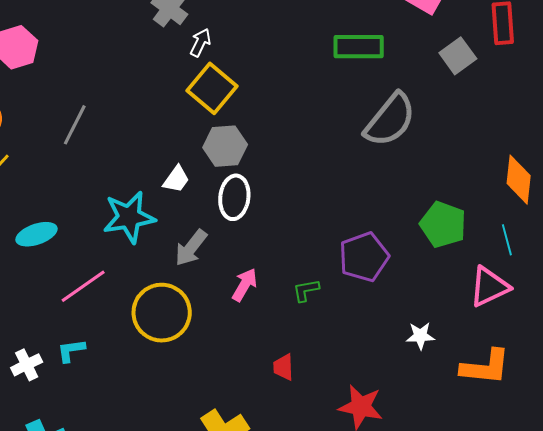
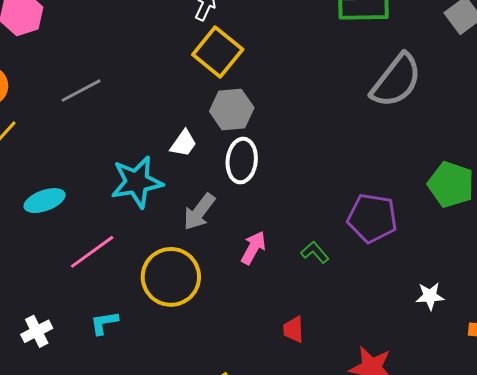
gray line: (75, 125) -> (81, 91), turned 36
purple pentagon: (364, 257) -> (372, 218), turned 30
green L-shape: (306, 290) -> (315, 252), turned 60
cyan L-shape: (71, 351) -> (104, 323), moved

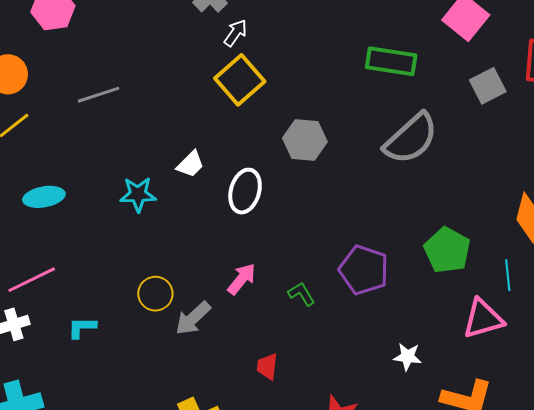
gray hexagon: (232, 109) -> (305, 140), moved
cyan star: (137, 182) -> (138, 194), size x0.7
gray arrow: (199, 212) -> (193, 318), moved
pink line: (92, 252) -> (32, 280), moved
yellow circle: (171, 277) -> (155, 294), size x0.6

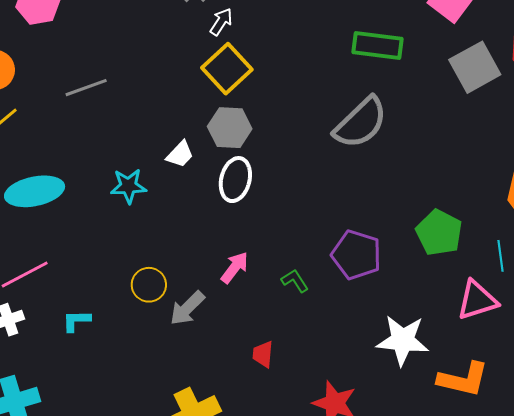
gray square: (488, 86) -> (475, 67), size x1.4
gray semicircle: (411, 139) -> (361, 123), moved
gray hexagon: (305, 140) -> (230, 128), moved
cyan ellipse: (44, 197) -> (35, 191), size x1.4
white star: (407, 357) -> (403, 340), size x1.8

